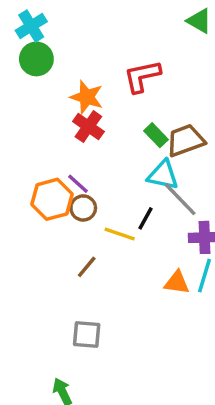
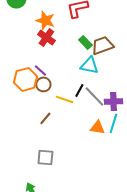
gray line: (180, 199) -> (94, 96), moved

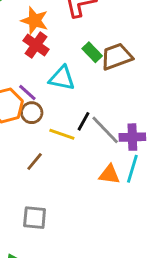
cyan triangle: (89, 65) -> (62, 78), moved

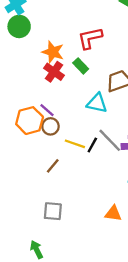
green rectangle: (92, 52) -> (81, 66), moved
cyan triangle: (62, 78) -> (97, 103), moved
black line: (83, 121) -> (92, 145), moved
orange triangle: (109, 174) -> (113, 214), moved

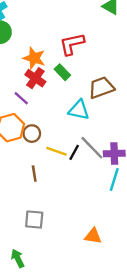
purple line: (47, 110) -> (21, 98), moved
brown line: (53, 166) -> (34, 174), turned -49
orange triangle: (113, 214) -> (93, 236), moved

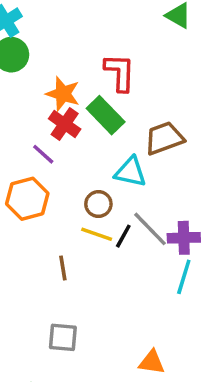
red L-shape: (72, 44) -> (120, 72), turned 104
green rectangle: (62, 72) -> (106, 115), size x1.5
brown circle: (32, 134) -> (98, 204), moved

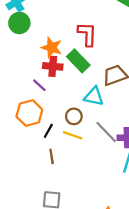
red cross: (65, 124) -> (53, 66), turned -30
black line: (123, 236) -> (48, 131), moved

